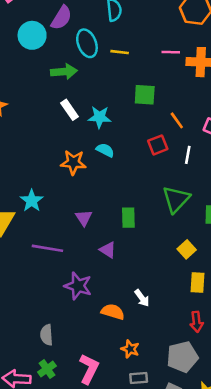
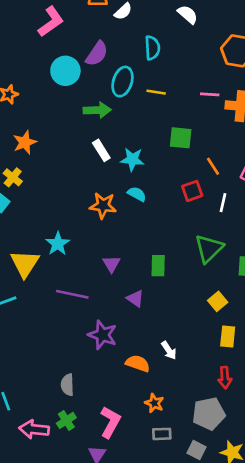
cyan ellipse: (87, 43) -> (123, 82), turned 36

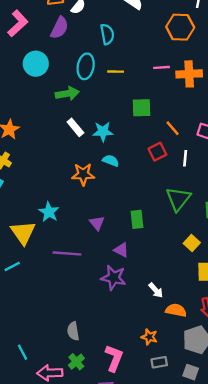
purple semicircle: (97, 54) -> (59, 28), moved
purple star: (102, 335) -> (114, 278), moved
orange semicircle: (138, 363) -> (176, 310), moved

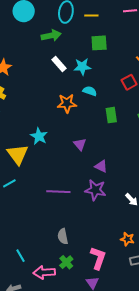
green square: (142, 108) -> (99, 43), moved
green rectangle: (137, 219) -> (111, 115), moved
purple line: (67, 253) -> (58, 192), moved

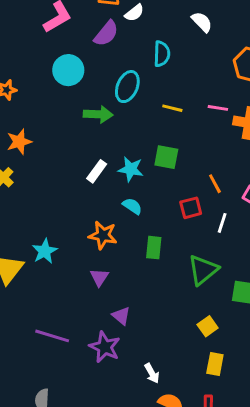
yellow line: (91, 16) -> (172, 108), moved
green square: (99, 43) -> (166, 157), moved
white rectangle: (59, 64) -> (97, 171), moved, turned 63
orange star: (67, 103) -> (103, 235), moved

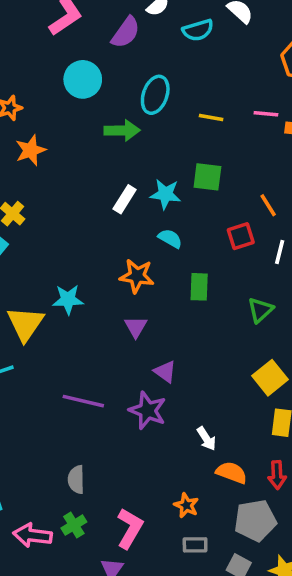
cyan semicircle: (162, 54) -> (198, 30), moved, turned 75
orange star: (19, 142) -> (31, 150), moved
cyan star: (45, 251) -> (68, 300), turned 30
green triangle: (203, 270) -> (260, 310), size x0.7
yellow square: (208, 326) -> (270, 378), size x1.4

